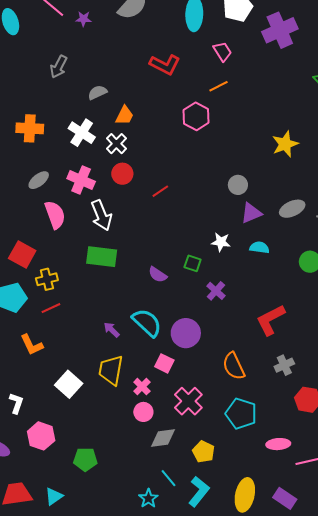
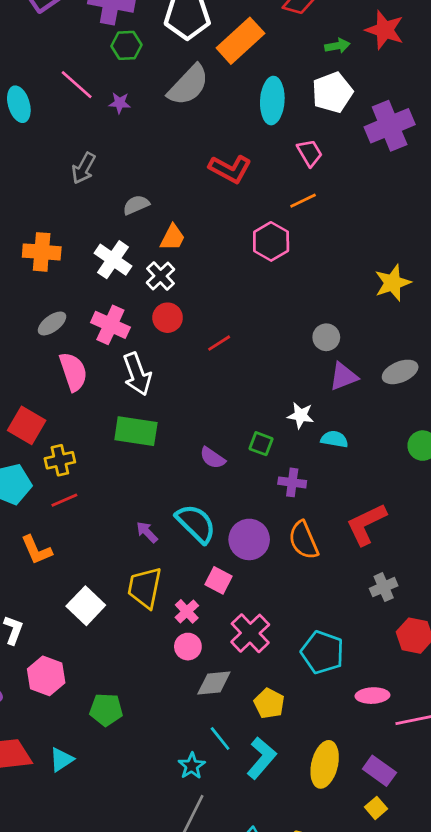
cyan semicircle: (259, 248) -> (334, 439), moved
purple cross: (216, 291) -> (292, 482), turned -36
orange semicircle: (234, 366) -> (303, 540), moved

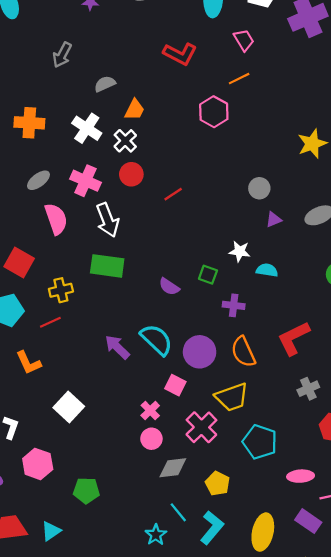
purple triangle: (343, 376) -> (274, 220), size x0.7
yellow cross: (60, 460) -> (61, 290), moved
purple arrow: (147, 532) -> (117, 347), size x1.4
yellow trapezoid: (145, 588) -> (232, 397), moved, turned -120
purple rectangle: (379, 771) -> (308, 521), moved

